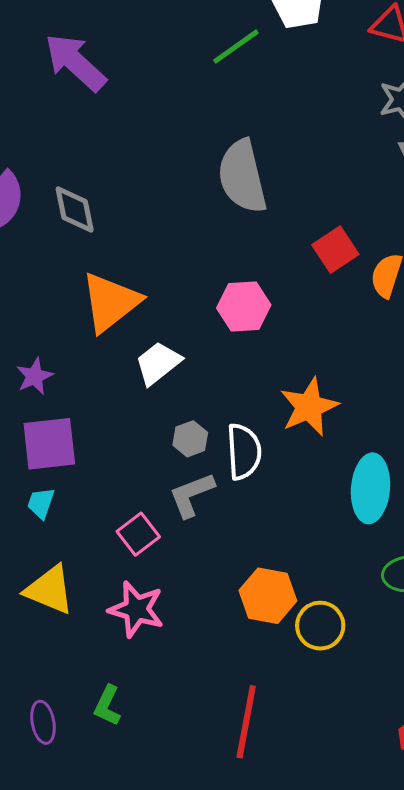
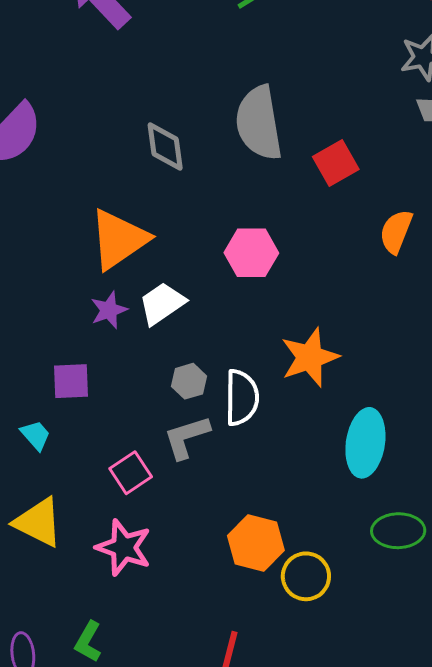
gray diamond: (75, 209) -> (165, 146), moved
red square: (335, 250) -> (336, 163), moved
purple star: (35, 376) -> (109, 310), moved
purple square: (49, 444) -> (71, 381), moved, size x0.7
cyan trapezoid: (41, 503) -> (36, 435), turned 116

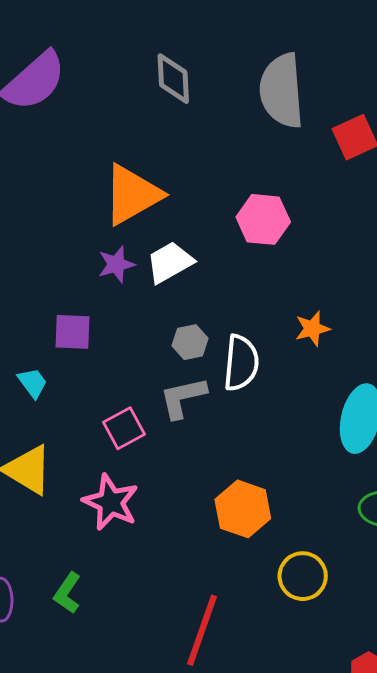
gray diamond: (165, 146) -> (173, 79), moved
orange star: (310, 357) -> (312, 329), size x0.6
yellow circle: (306, 576) -> (303, 576), moved

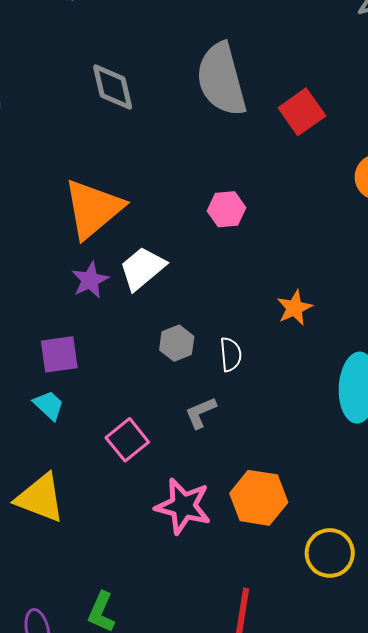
pink hexagon: (263, 219) -> (226, 209), size x0.7
white semicircle: (241, 363) -> (231, 354), size x0.6
cyan trapezoid: (33, 383) -> (49, 405), moved
gray L-shape: (183, 398) -> (201, 413), moved, size x0.7
pink star: (111, 502) -> (183, 506), moved

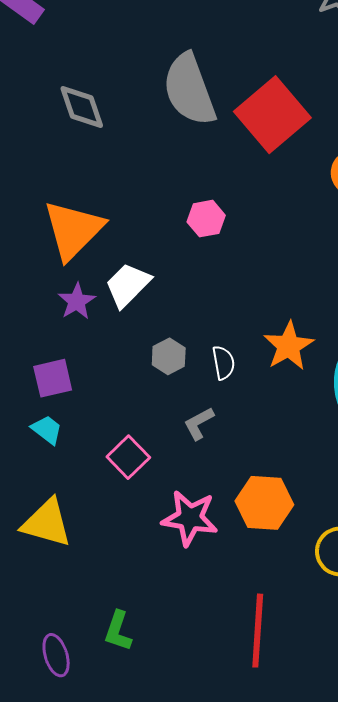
red square: (302, 112) -> (272, 115), size x1.6
orange star: (295, 308) -> (289, 346), moved, size x1.4

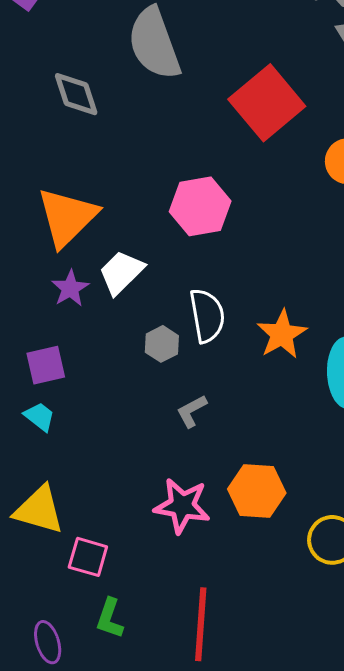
gray semicircle: (189, 90) -> (154, 43), moved
pink hexagon: (206, 219) -> (200, 206), size x1.6
white semicircle: (223, 363) -> (207, 316), moved, size x1.6
pink square: (128, 457) -> (88, 557), moved, turned -30
red line: (258, 631) -> (201, 624), moved

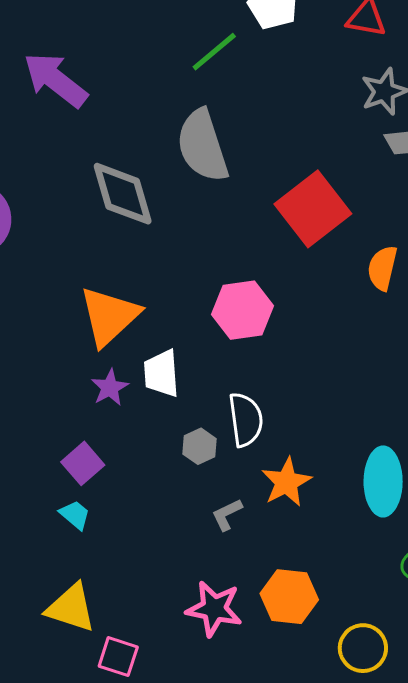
gray diamond: (76, 94) -> (123, 194), size x1.4
white trapezoid: (121, 272) -> (161, 373), turned -51
orange star: (282, 334) -> (286, 482), moved
purple square: (46, 365) -> (83, 463), turned -30

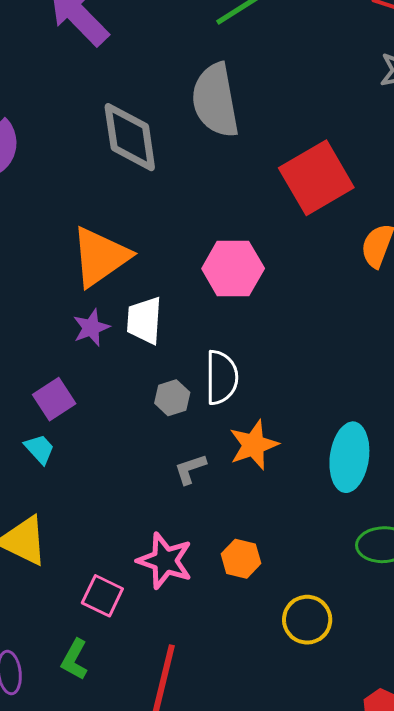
orange hexagon: (289, 597) -> (241, 559), size x0.7
pink square: (118, 657) -> (102, 596), moved

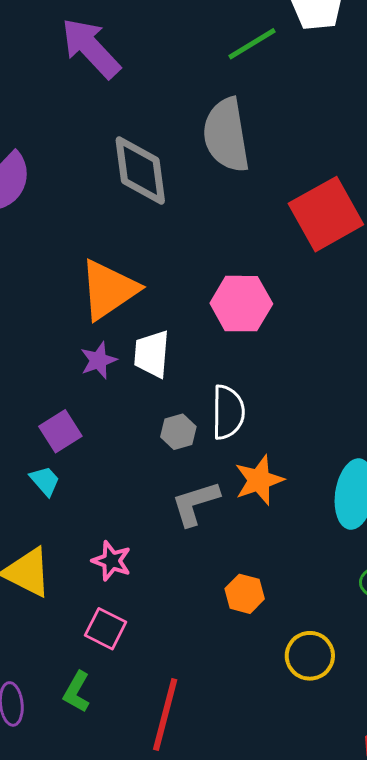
gray L-shape: (190, 469) -> (195, 503), size x1.5
pink star: (165, 561) -> (112, 561), moved, size x0.7

